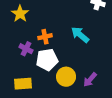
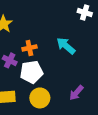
yellow circle: (66, 77) -> (40, 98), moved

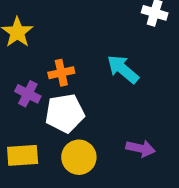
purple arrow: (76, 93) -> (141, 148), turned -119

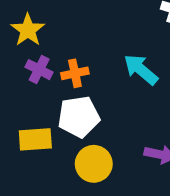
purple cross: (28, 94) -> (39, 70), moved
yellow rectangle: (23, 155) -> (35, 139), moved

